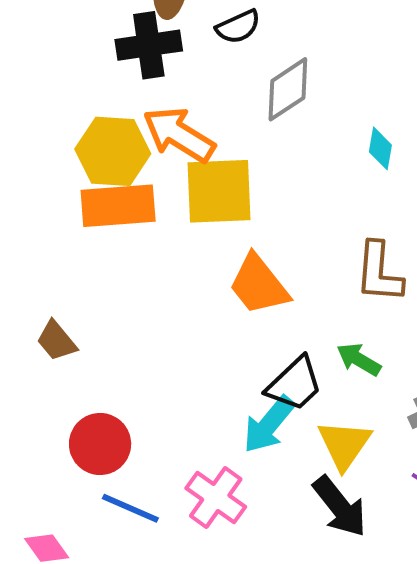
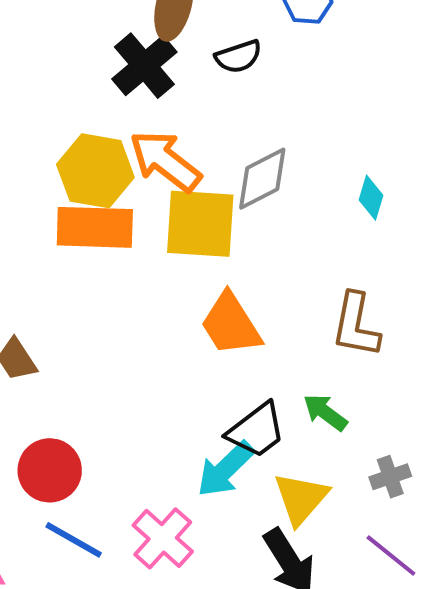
black cross: (149, 45) -> (144, 66), turned -38
gray diamond: (288, 89) -> (262, 179), moved

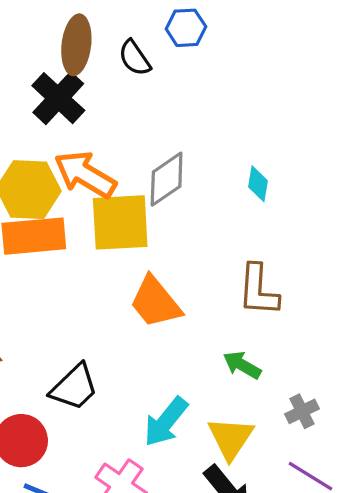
black semicircle: (238, 57) -> (135, 58), moved, turned 81
black trapezoid: (256, 430) -> (74, 387), moved

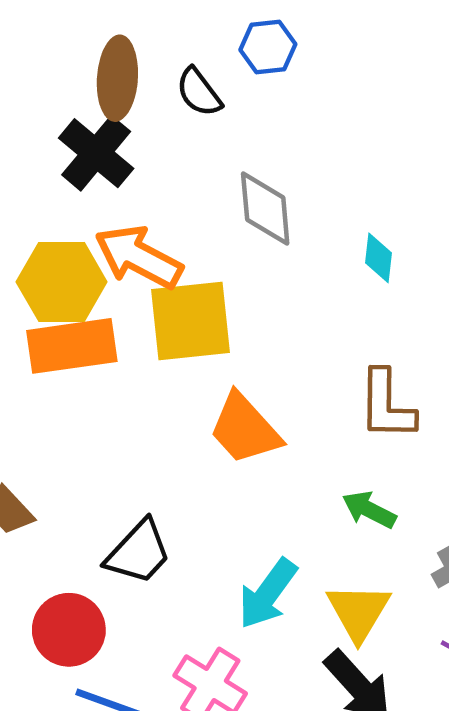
gray diamond: (167, 179) -> (265, 209), moved, turned -58

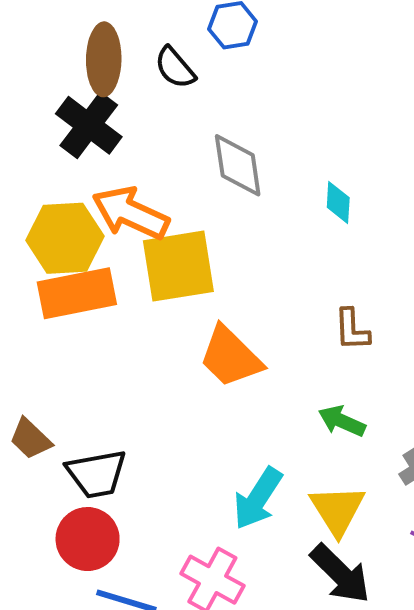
brown L-shape: (387, 405) -> (352, 330), size x0.7
black trapezoid: (138, 552) -> (97, 474), moved, turned 40

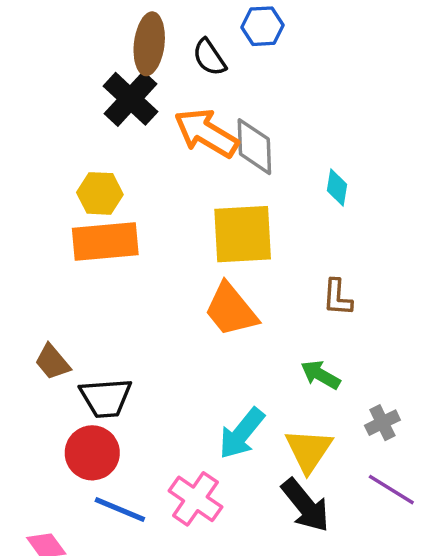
orange arrow: (130, 213) -> (206, 133), moved
yellow hexagon: (65, 238) -> (100, 193), size x0.7
yellow square: (178, 266) -> (243, 234), moved

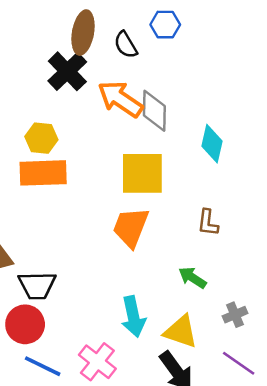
cyan diamond: (337, 187) -> (212, 144), size x1.4
orange trapezoid: (231, 310) -> (131, 227), turned 57
cyan arrow: (242, 433) -> (133, 317), turned -54
yellow triangle: (309, 450) -> (181, 332), turned -48

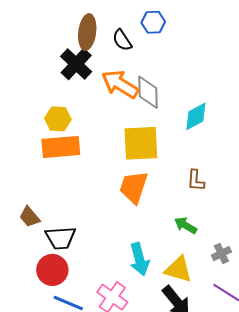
cyan diamond: (212, 144) -> (196, 116), turned 52

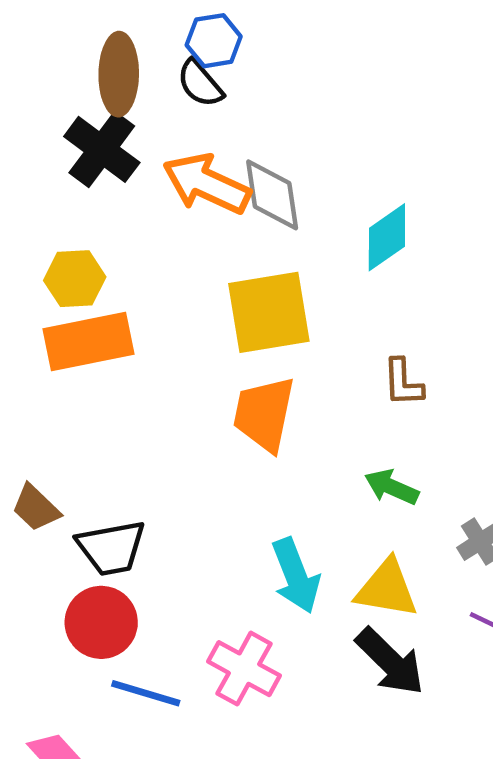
blue hexagon: (153, 22) -> (214, 41), moved

